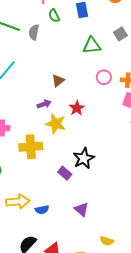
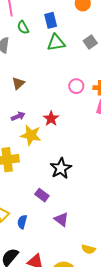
green triangle: (92, 45) -> (56, 43), moved
brown triangle: (58, 81) -> (18, 83), moved
purple rectangle: (65, 173) -> (42, 195), moved
blue semicircle: (42, 210) -> (22, 222), turned 120

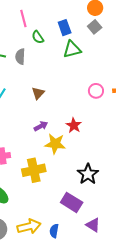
gray square: (90, 42) -> (95, 27), moved
purple rectangle: (42, 195) -> (72, 202), size x1.5

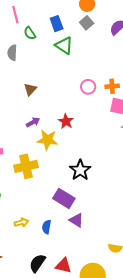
green triangle: (72, 49) -> (64, 45), turned 48
purple triangle: (93, 225) -> (76, 220), moved
yellow arrow: (29, 226) -> (21, 223), size x0.6

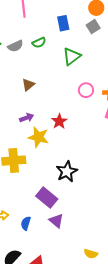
green semicircle: (30, 33) -> (39, 43), moved, turned -88
green triangle: (64, 45) -> (72, 56), moved, turned 42
gray semicircle: (12, 53) -> (15, 46), turned -126

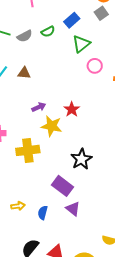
blue rectangle: (63, 23) -> (72, 20), moved, turned 63
brown triangle: (28, 85) -> (24, 73), moved, turned 48
pink circle: (86, 90) -> (95, 66), moved

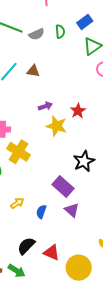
green semicircle: (48, 32) -> (60, 32), turned -72
yellow cross: (28, 150) -> (19, 152), moved, turned 35
yellow arrow: (18, 206) -> (17, 203), turned -32

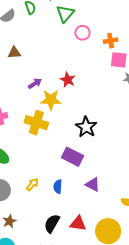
yellow cross: (19, 152) -> (36, 123), moved
purple triangle: (72, 210) -> (93, 185), moved

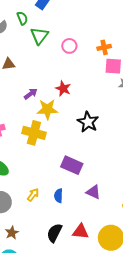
green triangle: (65, 14) -> (39, 36), moved
pink circle: (82, 33) -> (69, 46), moved
black star: (86, 127) -> (88, 122), moved

